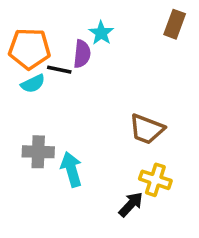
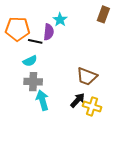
cyan semicircle: (33, 84) -> (30, 61), moved
gray cross: (38, 152) -> (33, 82), moved
black arrow: (131, 204) -> (78, 100), moved

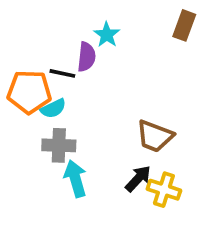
orange pentagon: (18, 29) -> (29, 92), moved

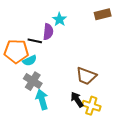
brown rectangle: (184, 25) -> (103, 14), turned 56
gray cross: (59, 145) -> (33, 81), turned 30
black arrow: (138, 179) -> (77, 100), turned -77

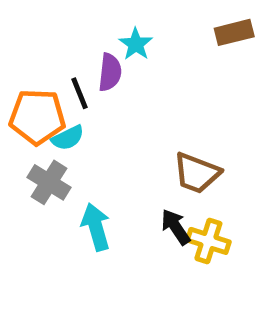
black line: (35, 41) -> (79, 93), turned 56
gray cross: (33, 81) -> (49, 182), moved

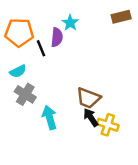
orange pentagon: (37, 117) -> (19, 32), moved
cyan semicircle: (68, 138) -> (18, 71), moved
brown trapezoid: (197, 173) -> (88, 98), moved

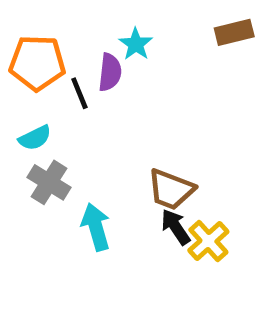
yellow cross: (108, 125) -> (208, 241), turned 30

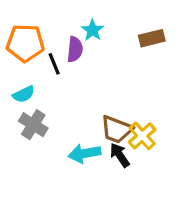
brown rectangle: (234, 32) -> (152, 38), moved
cyan arrow: (96, 227) -> (85, 153), moved, turned -84
yellow cross: (208, 241) -> (142, 136), moved

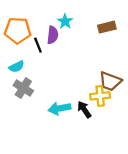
brown trapezoid: (117, 129) -> (110, 81), moved
yellow cross: (142, 136) -> (100, 96), turned 36

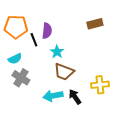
cyan star: (65, 21) -> (57, 52), moved
brown trapezoid: (110, 81) -> (64, 72), moved
yellow cross: (100, 96) -> (100, 85), moved

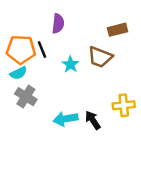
orange pentagon: (16, 27) -> (21, 50), moved
purple semicircle: (47, 31) -> (58, 24), moved
brown trapezoid: (64, 72) -> (100, 57), moved

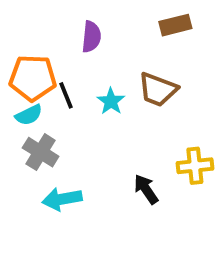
brown rectangle: (118, 30) -> (175, 25), moved
black line: (42, 50) -> (66, 95), moved
cyan arrow: (65, 119) -> (62, 199), moved

